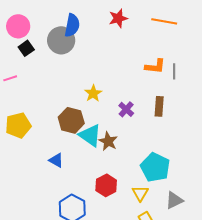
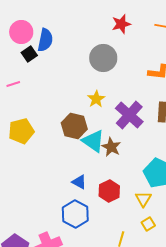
blue semicircle: (72, 25) -> (45, 40), moved
gray circle: (61, 40) -> (103, 58), moved
purple cross: (126, 109) -> (129, 115), size x1.8
blue triangle: (56, 160) -> (79, 182), moved

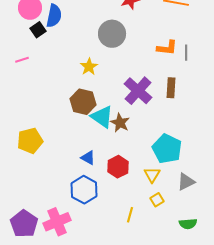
yellow star: (96, 99) -> (89, 67), moved
yellow pentagon: (21, 131) -> (30, 141), moved

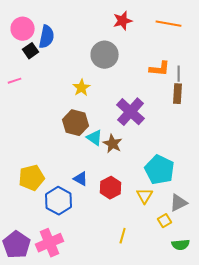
brown rectangle: (171, 88) -> (178, 94), moved
cyan triangle: (102, 117) -> (95, 138), size x0.7
yellow pentagon: (30, 141) -> (32, 178), moved
blue hexagon: (84, 190) -> (59, 201), moved
yellow square: (157, 200) -> (165, 221), moved

